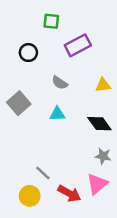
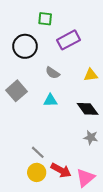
black circle: (28, 53) -> (25, 46), size x1.5
pink triangle: (97, 184) -> (85, 178), moved
yellow circle: (30, 196) -> (37, 172), moved

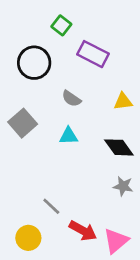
green square: (45, 19) -> (61, 25), turned 32
purple rectangle: (68, 40) -> (93, 54), turned 55
yellow circle: (37, 172) -> (28, 238), moved

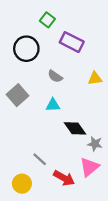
black diamond: (119, 147) -> (75, 128), moved
pink triangle: (116, 241) -> (89, 167), moved

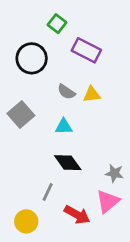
yellow triangle: (95, 79) -> (92, 94), moved
black diamond: (75, 128) -> (68, 163), moved
gray line: (40, 159) -> (48, 192), turned 72

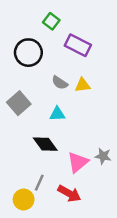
black diamond: (68, 163) -> (45, 144), moved
gray line: (48, 192) -> (39, 183), moved
pink triangle: (108, 201) -> (78, 162), moved

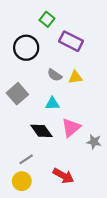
pink triangle: (78, 162) -> (71, 128), moved
gray line: (39, 183) -> (26, 159), moved, turned 32

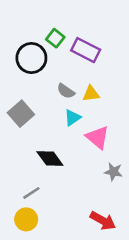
green square: (47, 19) -> (55, 38), moved
cyan triangle: (52, 104) -> (72, 118), moved, turned -32
pink triangle: (71, 128) -> (98, 137), moved, turned -40
red arrow: (63, 176) -> (103, 221), moved

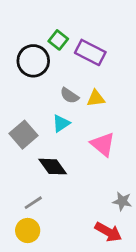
gray square: (21, 114) -> (23, 135), moved
cyan triangle: (72, 118) -> (61, 123), moved
gray star: (113, 172) -> (122, 201), moved

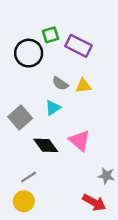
green square: (58, 40) -> (50, 35), turned 35
pink triangle: (103, 144) -> (80, 141), moved

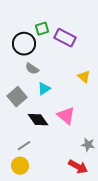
gray semicircle: (60, 83) -> (32, 69), moved
yellow triangle: (83, 86) -> (84, 77), moved, turned 48

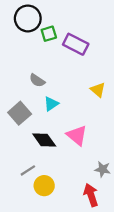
black circle: (24, 44) -> (28, 18), moved
yellow circle: (20, 166) -> (44, 186), moved
red arrow: (78, 167) -> (91, 195), turned -138

